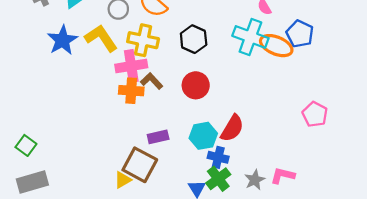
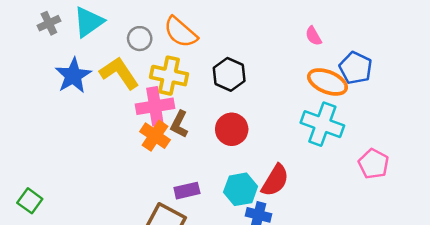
cyan cross: (250, 37) -> (322, 124), moved
brown L-shape: (152, 81) -> (179, 124), turned -110
orange cross: (131, 91) -> (155, 136), turned 30

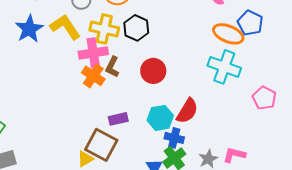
black hexagon: (229, 74) -> (136, 28), moved

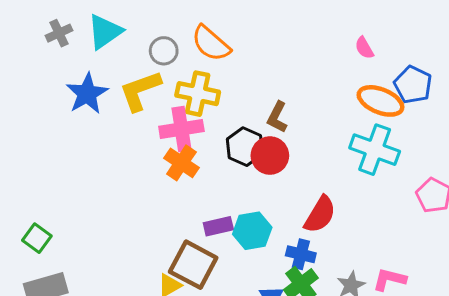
yellow L-shape: (65, 27) -> (140, 91), turned -76
black hexagon: (136, 28) -> (245, 147), moved
brown L-shape: (112, 67) -> (277, 117), moved
cyan hexagon: (160, 118) -> (252, 231), moved

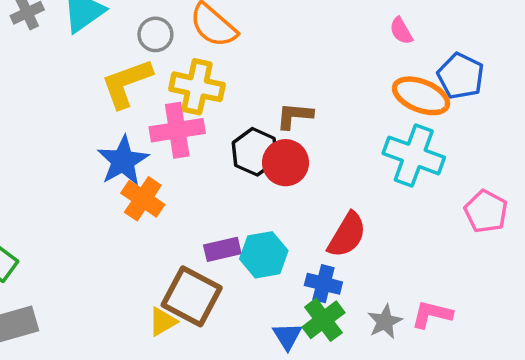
blue star: (87, 94) -> (123, 161), moved
brown L-shape: (277, 117) -> (295, 116), turned 68
orange cross: (181, 163) -> (143, 199), moved

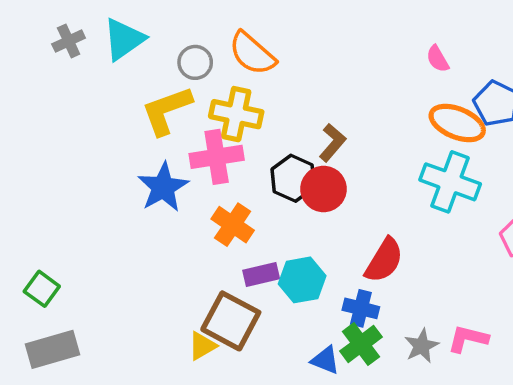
brown L-shape: (295, 116) -> (332, 143), turned 126
orange cross: (143, 199) -> (233, 225), moved
blue triangle: (287, 336) -> (325, 360), turned -36

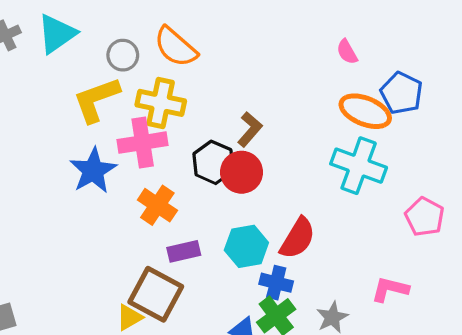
cyan hexagon: (302, 280) -> (246, 246), moved
pink L-shape: (468, 339) -> (390, 289), moved

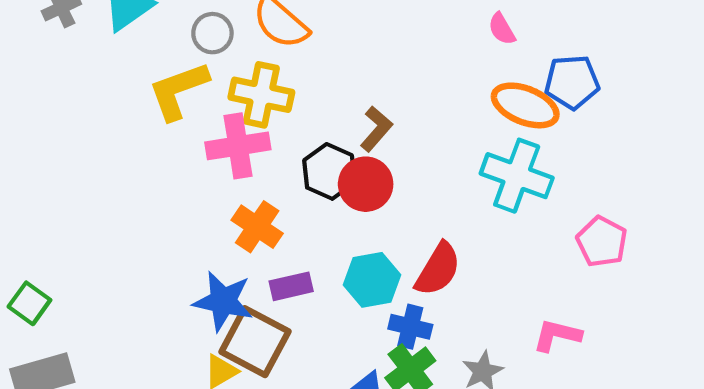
blue pentagon: (401, 93) -> (572, 82), turned -30
blue star: (93, 171) -> (223, 301), moved, turned -30

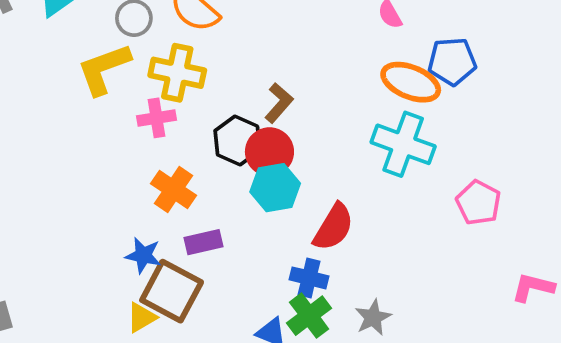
pink cross: (238, 146) -> (157, 118), size x0.7
cyan hexagon: (372, 280) -> (275, 188), moved
blue star: (223, 301) -> (143, 255), size x0.7
pink L-shape: (557, 335) -> (533, 287), moved

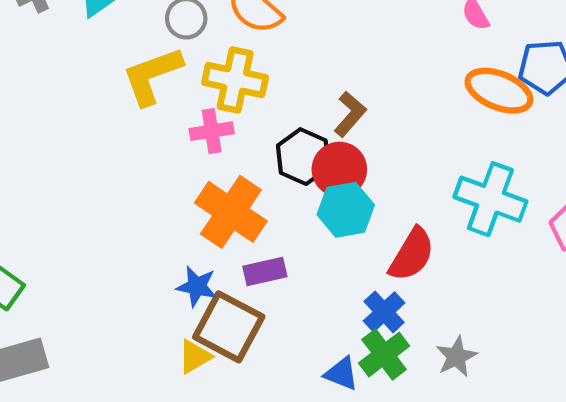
cyan cross: (403, 144) -> (490, 199), moved
orange cross: (173, 189) -> (231, 212), size x1.4
blue cross: (309, 278) -> (384, 312), turned 33

